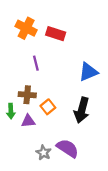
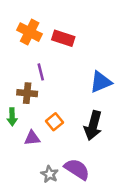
brown cross: (27, 95) -> (27, 93), moved
green arrow: (11, 111) -> (12, 117), moved

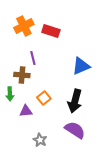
orange cross: (30, 32) -> (24, 26), turned 36
purple semicircle: (77, 169) -> (75, 130), moved

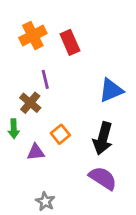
red rectangle: (51, 31) -> (70, 42), turned 48
brown cross: (22, 75) -> (30, 103), turned 35
gray star: (40, 140) -> (45, 201), moved

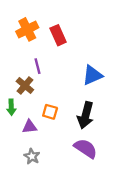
orange square: (60, 134) -> (50, 112), turned -35
gray star: (45, 201) -> (32, 156), moved

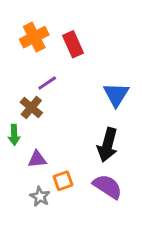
purple line: (38, 66) -> (47, 83), turned 70
blue triangle: (92, 75) -> (116, 95), turned -35
orange square: (50, 112) -> (63, 181), moved, turned -35

